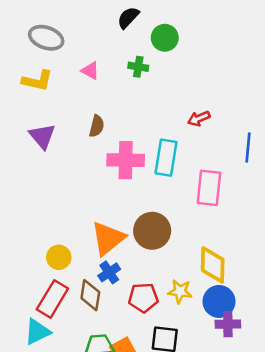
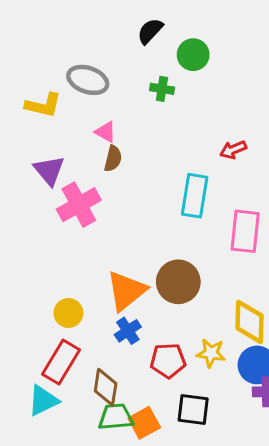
gray ellipse: (46, 38) -> (88, 80), moved
pink triangle: (90, 71) -> (106, 132), moved
pink cross: (126, 160) -> (79, 205), moved, turned -30
brown diamond: (90, 295) -> (106, 387), moved

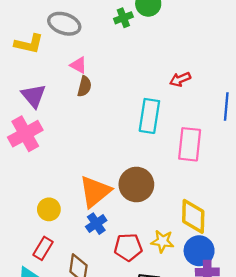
green cross: (162, 89) -> (123, 18), moved, turned -30
pink cross: (79, 205) -> (25, 134), moved
red rectangle: (61, 362) -> (43, 248), size x0.7

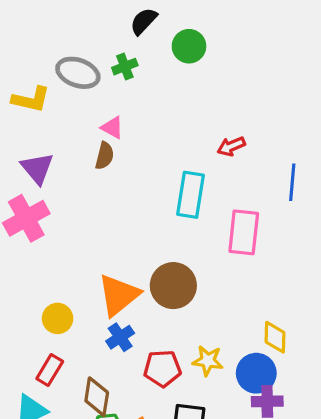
green cross: (123, 18) -> (125, 67), moved
pink triangle: (78, 65) -> (112, 128), moved
yellow diamond: (193, 216) -> (275, 337), moved, size x0.7

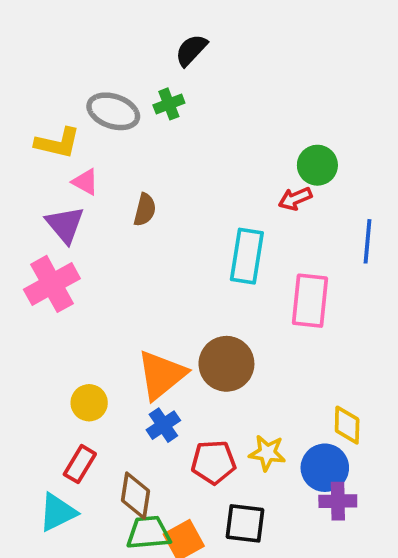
green circle: (189, 46) -> (317, 165), moved
pink triangle: (112, 128) -> (85, 182), moved

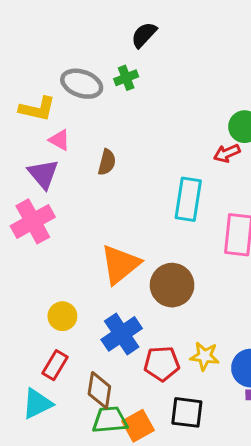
orange triangle: (161, 375) -> (120, 264), moved
blue cross: (163, 425) -> (122, 334), size x1.5

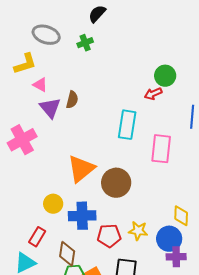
gray ellipse: (82, 84) -> (46, 35), moved
yellow L-shape: (37, 109) -> (25, 64), turned -30
purple triangle: (43, 174) -> (50, 108), moved
yellow circle: (62, 316) -> (53, 204), moved
blue cross: (122, 334) -> (82, 216), turned 32

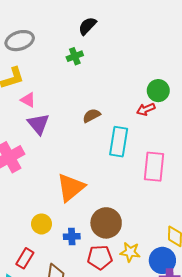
gray ellipse: (46, 35) -> (20, 41), moved, turned -36
brown semicircle: (72, 100) -> (92, 116), moved, turned -132
brown circle: (116, 183) -> (106, 223), moved
blue cross: (82, 216) -> (72, 236), size x0.6

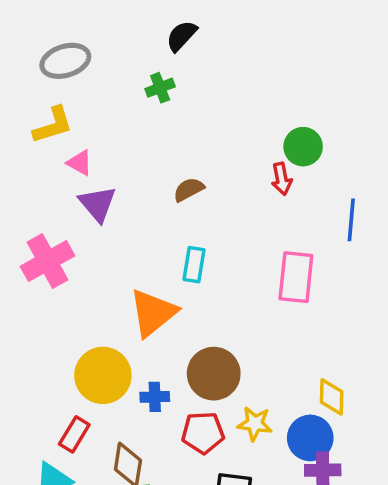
red arrow: (146, 109) -> (282, 179), turned -78
cyan rectangle: (119, 142) -> (194, 265), moved, size x0.7
yellow circle: (42, 224) -> (103, 375), size x1.6

